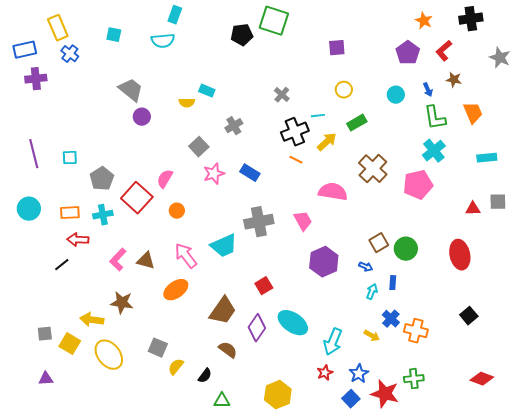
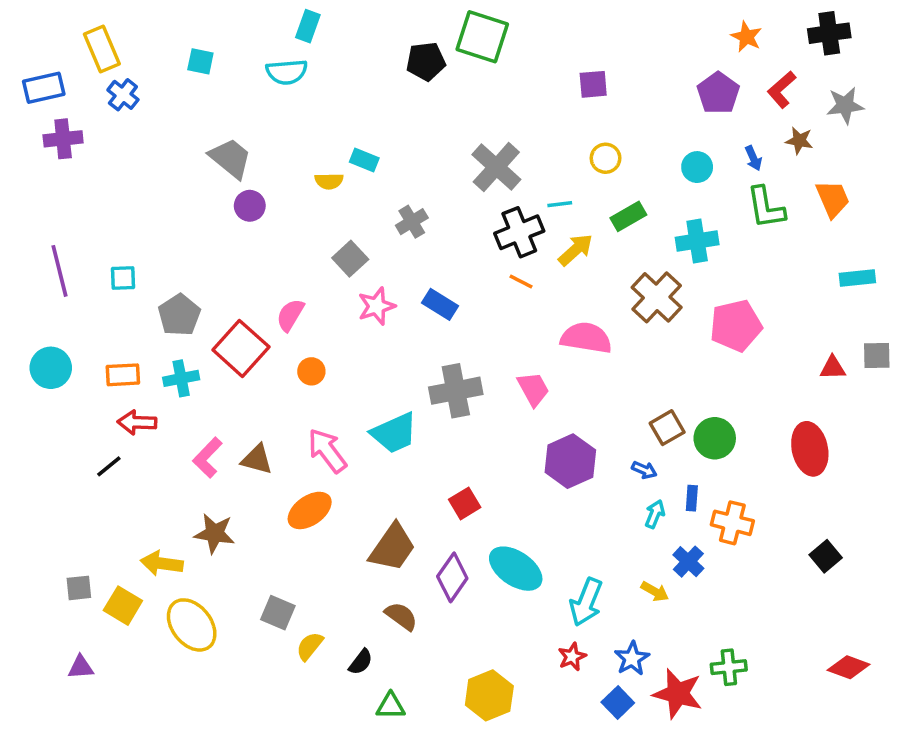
gray star: (500, 58) -> (845, 105), moved, turned -30
gray cross: (282, 95) -> (496, 167), size x1.8
cyan cross: (434, 151) -> (697, 241), moved, turned 30
orange cross: (416, 331) -> (732, 523), moved

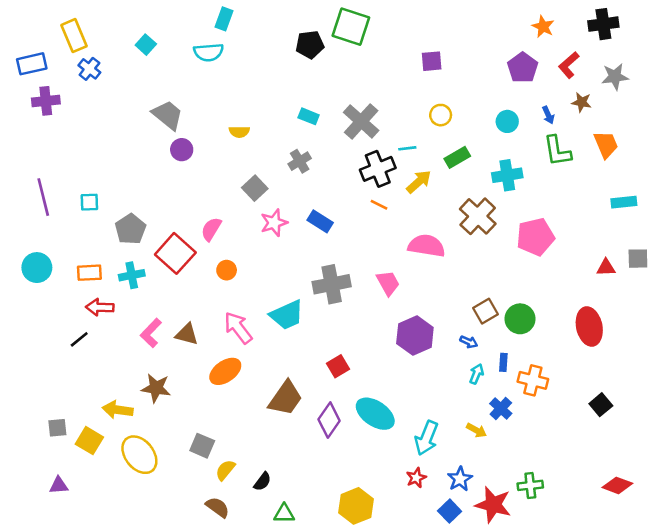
cyan square: (200, 61) -> (146, 45), turned 30
cyan rectangle: (364, 160) -> (309, 116), moved
brown semicircle: (401, 616) -> (218, 507), moved

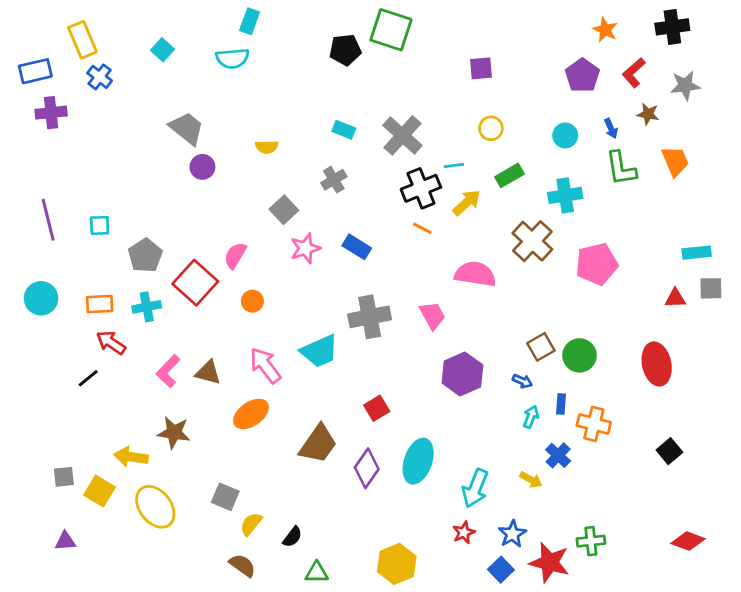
cyan rectangle: (624, 202) -> (697, 253), moved
red arrow: (100, 307) -> (111, 343), turned 32
cyan ellipse: (375, 414) -> (418, 461), turned 75

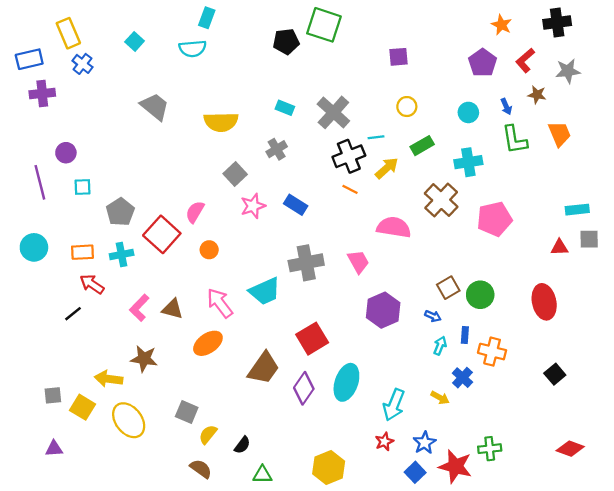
yellow semicircle: (267, 147) -> (221, 122), size x1.8
purple circle: (202, 167) -> (66, 153), moved
red square: (377, 408) -> (312, 339), size x1.5

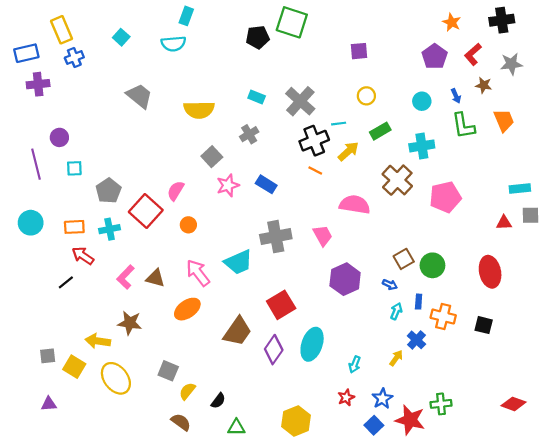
blue cross: (82, 64) -> (74, 57), turned 30
black square: (555, 374) -> (484, 325), moved, turned -36
yellow arrow: (440, 398) -> (396, 358), turned -84
cyan arrow: (394, 405) -> (355, 364), size x0.6

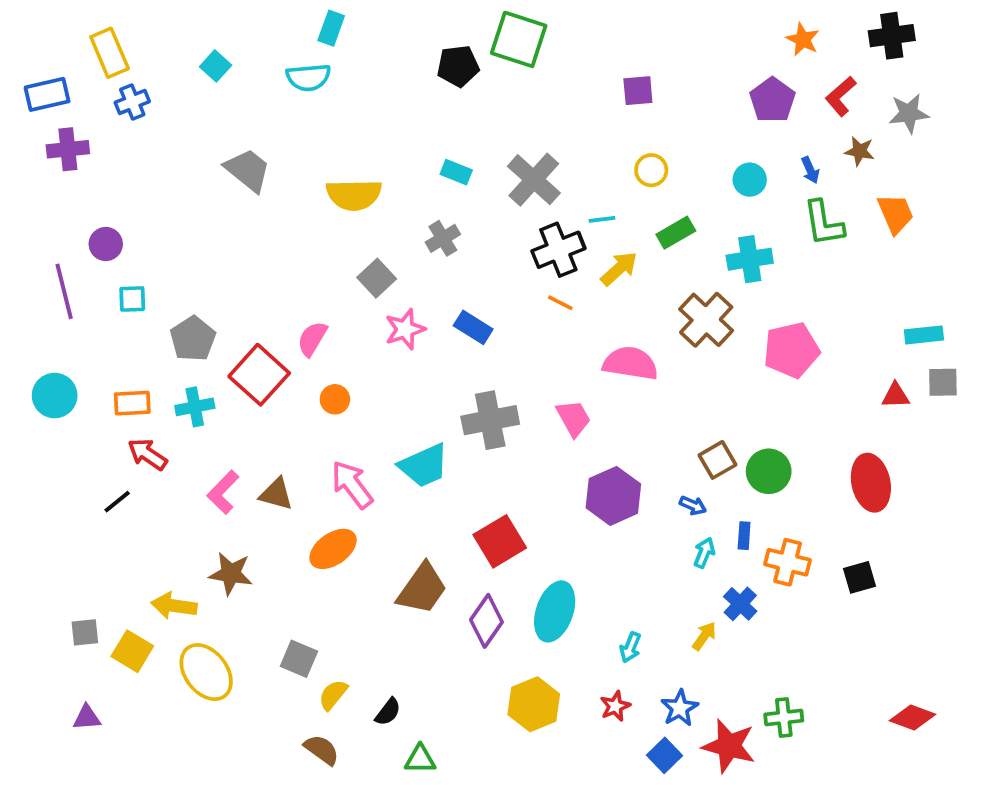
black square: (484, 325) -> (860, 577), turned -30
yellow hexagon: (296, 421) -> (534, 704), moved

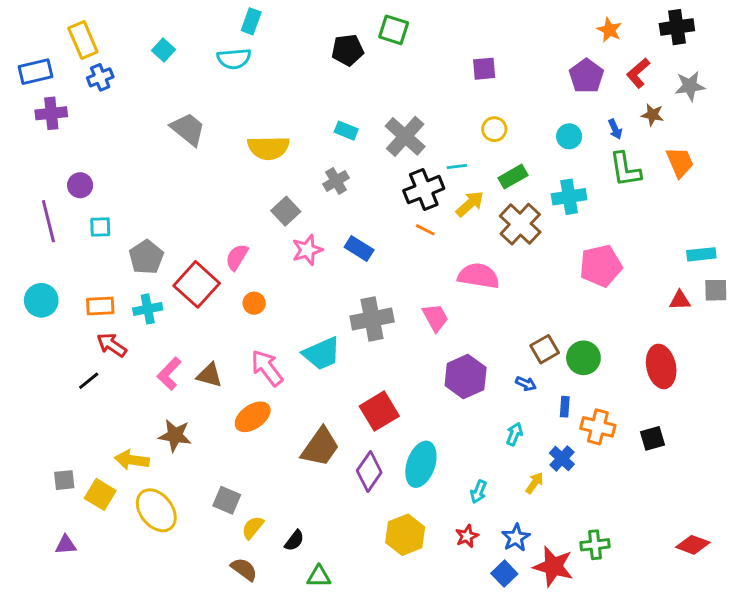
green square: (519, 39) -> (394, 30), size x0.7
brown cross: (706, 320) -> (520, 224), moved
cyan arrow: (704, 553) -> (514, 434), moved

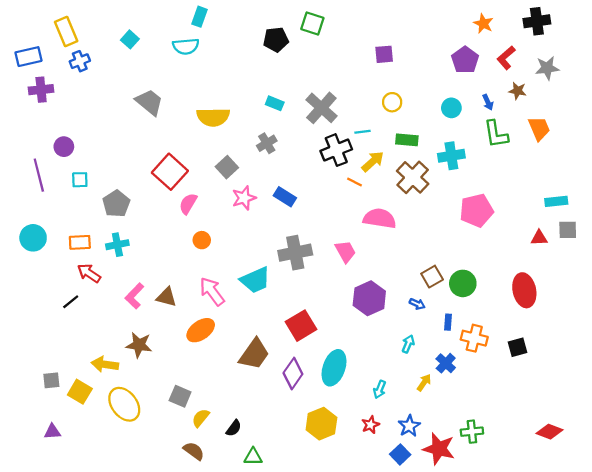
green rectangle: (513, 177) -> (407, 140), turned 35
orange line: (425, 230) -> (355, 182), moved
red square: (197, 284) -> (170, 172), moved

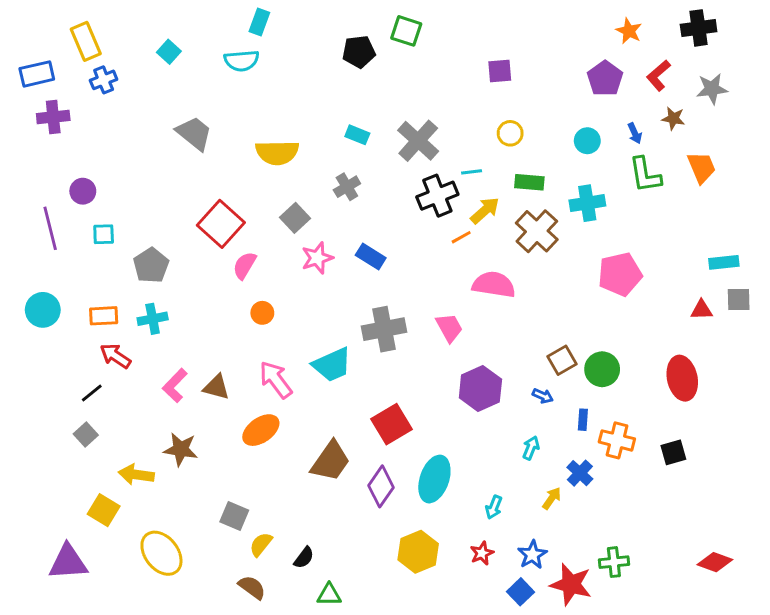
orange line: (355, 182) -> (461, 237), turned -56
gray square: (51, 380) -> (86, 435), moved, turned -36
yellow ellipse: (124, 404) -> (161, 553), moved
purple triangle: (52, 432) -> (68, 562), size x1.8

